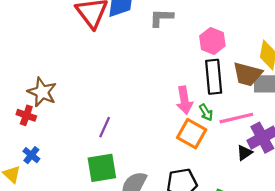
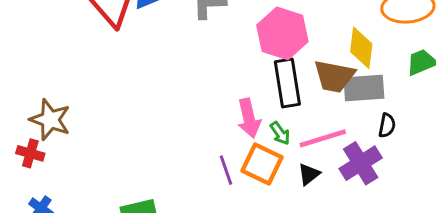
pink hexagon: (212, 41) -> (282, 33), size x1.4
purple line: (105, 127) -> (226, 170), moved, turned -40
black triangle: (244, 153) -> (309, 174), moved

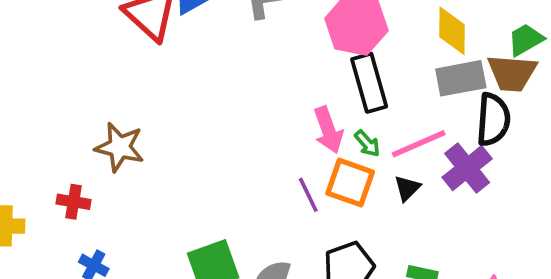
brown trapezoid: (334, 76) -> (512, 73), moved
brown star: (50, 120) -> (120, 147), moved
black semicircle: (387, 125) -> (493, 120), size x1.8

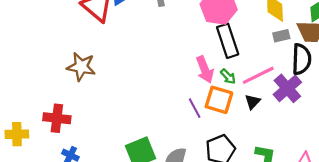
gray rectangle: (461, 78) -> (281, 36), size x0.6
brown star: (120, 147) -> (81, 67), moved
red cross: (74, 202) -> (57, 118), size x1.4

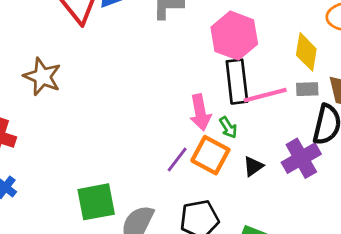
pink line: (258, 75) -> (265, 95), moved
purple line: (195, 108) -> (177, 159), turned 54

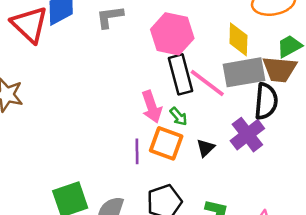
gray rectangle: (307, 89) -> (244, 72), size x2.0
pink line: (265, 95) -> (207, 83), turned 60
purple line: (177, 159) -> (137, 151), turned -30

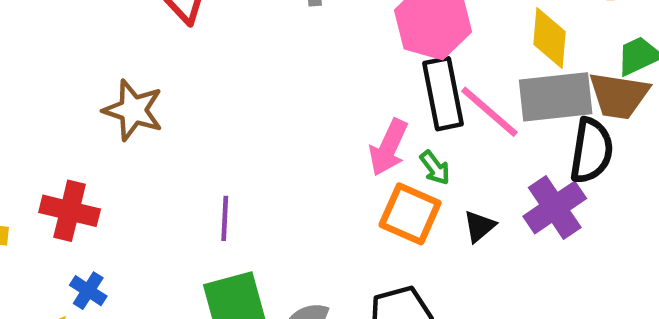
pink arrow: (152, 107) -> (388, 147), turned 40
purple line: (137, 151) -> (225, 218), moved

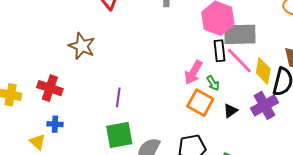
yellow diamond: (549, 38) -> (263, 71), moved
black rectangle: (443, 94) -> (219, 51), size x0.7
gray rectangle: (556, 97) -> (240, 34), moved
blue cross: (88, 291) -> (55, 124), turned -35

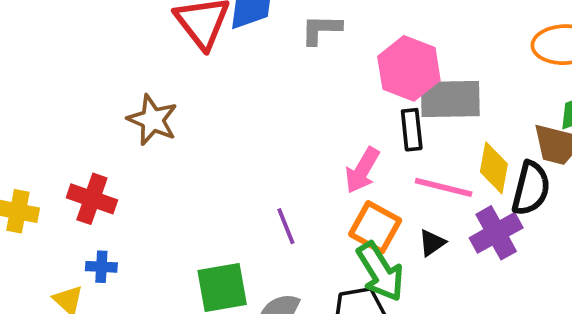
pink line: (239, 61) -> (444, 187), moved, turned -32
green arrow: (213, 83) -> (380, 272), moved, size x2.0
purple line: (118, 97) -> (286, 226), moved, turned -30

